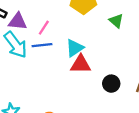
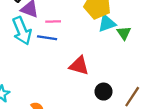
pink line: (44, 28) -> (53, 22), turned 40
cyan triangle: (75, 48) -> (107, 23), moved

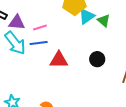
red triangle: (79, 66) -> (59, 60), moved
black circle: (104, 92) -> (97, 59), moved

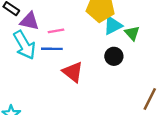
black circle: (97, 59) -> (114, 56), moved
red triangle: (59, 60) -> (73, 72), turned 30

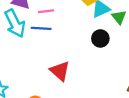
red triangle: (73, 72) -> (60, 71), moved

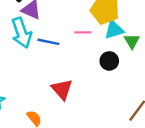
pink line: (46, 11) -> (83, 32), moved

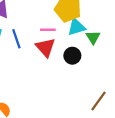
blue line: (48, 42) -> (16, 39), turned 60
red triangle: (62, 89) -> (45, 47), moved

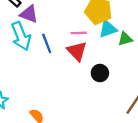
green triangle: (93, 37) -> (125, 39), turned 48
black circle: (72, 56) -> (100, 73), moved

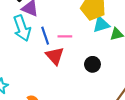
pink line: (79, 33) -> (65, 36), moved
red triangle: (77, 51) -> (55, 56), moved

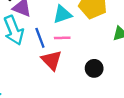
cyan triangle: (101, 25) -> (62, 14), moved

